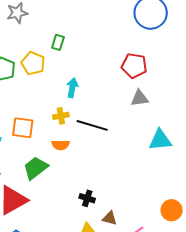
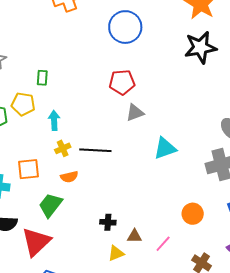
cyan arrow: (72, 88) -> (54, 120), moved

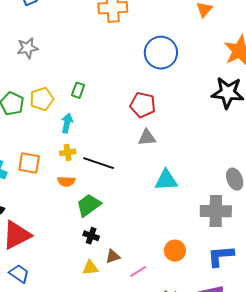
green rectangle: (42, 78) -> (78, 90), moved
yellow pentagon: (23, 104) -> (42, 99), turned 30
green trapezoid: (50, 205) -> (89, 205), moved
brown triangle: (134, 236) -> (113, 256), turned -35

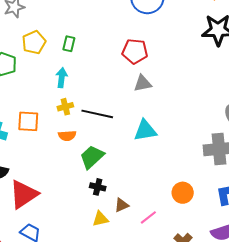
yellow pentagon: (42, 99) -> (34, 42), moved
cyan triangle: (166, 180) -> (145, 130), moved

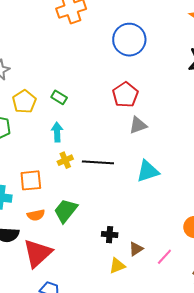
green rectangle: (69, 44) -> (59, 97), turned -63
red pentagon: (135, 51) -> (125, 95), turned -30
orange semicircle: (67, 136) -> (36, 215), moved
green trapezoid: (92, 157) -> (66, 211), moved

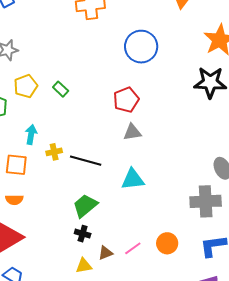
cyan arrow: (57, 132) -> (31, 135), moved
green trapezoid: (66, 211) -> (85, 206), moved
pink line: (164, 257) -> (133, 248), moved

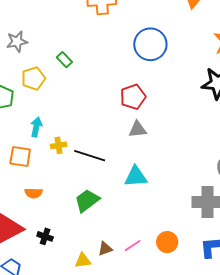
green rectangle: (61, 89) -> (64, 60), moved
orange semicircle: (14, 200) -> (33, 193), moved
black cross: (83, 234) -> (45, 236), moved

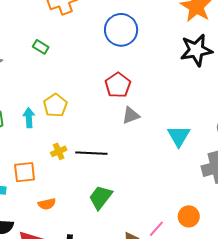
green rectangle: (64, 60) -> (41, 47), moved
yellow pentagon: (33, 78) -> (55, 105), moved
cyan arrow: (36, 127) -> (29, 118), moved
cyan triangle: (136, 176) -> (179, 136), moved, turned -40

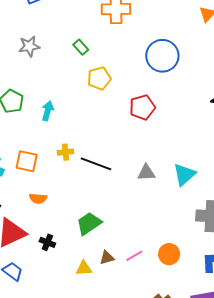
yellow pentagon: (55, 105) -> (99, 78), moved
gray triangle: (131, 115) -> (146, 173), moved
green trapezoid: (101, 197) -> (89, 223), moved

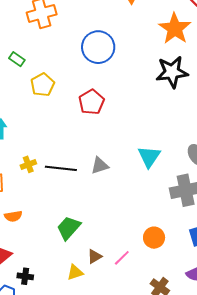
gray triangle: (146, 173) -> (100, 166), moved
black cross: (47, 242) -> (25, 276), moved
pink line: (134, 256) -> (122, 258), moved

